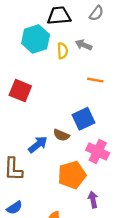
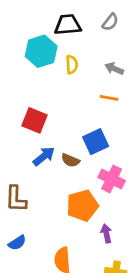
gray arrow: (84, 45) -> (114, 69), moved
red square: (20, 91) -> (34, 120), moved
blue arrow: (38, 144) -> (44, 156), moved

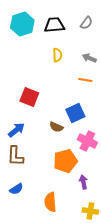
cyan hexagon: (41, 51) -> (22, 24), moved
blue arrow: (44, 156) -> (16, 130), moved

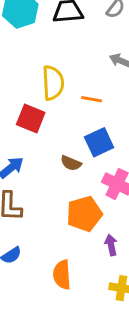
yellow semicircle: (57, 55) -> (53, 83), moved, size x1.6
orange line: (85, 80) -> (92, 99), moved

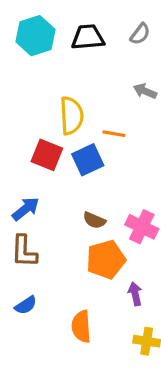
blue square: (99, 142) -> (88, 160), moved
brown semicircle: (71, 163) -> (94, 220), moved

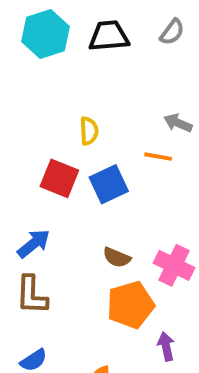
gray arrow: (145, 91) -> (178, 123), moved
yellow semicircle: (71, 116) -> (89, 131), size x0.6
orange line: (114, 134) -> (158, 157), moved

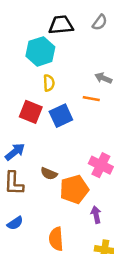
cyan hexagon: (45, 34) -> (40, 51), moved
brown semicircle: (117, 257) -> (49, 174), moved

